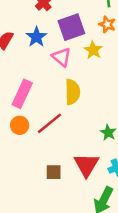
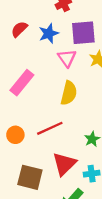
red line: (49, 123) -> (50, 128), moved
orange circle: (20, 125) -> (15, 135), moved
brown square: (54, 172) -> (30, 177), moved, size x1.6

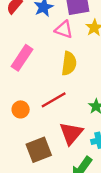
pink triangle: (67, 58) -> (64, 29), turned -30
brown square: (30, 177) -> (39, 150), turned -30

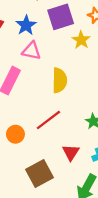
pink triangle: (64, 29) -> (31, 51), moved
red triangle: (71, 133) -> (71, 152), size x0.7

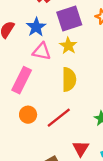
yellow star: (81, 40) -> (68, 46), moved
orange circle: (15, 134) -> (28, 115), moved

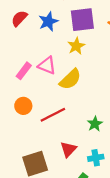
pink triangle: (42, 51) -> (47, 65), moved
yellow semicircle: (69, 79) -> (70, 79), turned 35
pink rectangle: (22, 80) -> (24, 71), size x0.7

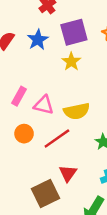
pink triangle: (47, 65) -> (44, 105), moved
yellow semicircle: (70, 79) -> (77, 111), moved, turned 40
red triangle: (68, 149) -> (68, 173), moved

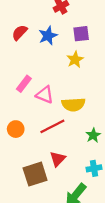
purple square: (74, 32) -> (81, 34), size x0.7
orange circle: (24, 134) -> (16, 129), moved

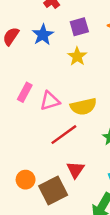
pink triangle: (45, 95) -> (50, 101), turned -30
orange circle: (16, 129) -> (26, 180), moved

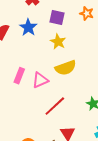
purple square: (79, 27) -> (57, 17), turned 35
yellow semicircle: (83, 107) -> (66, 68), moved

